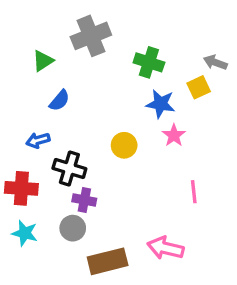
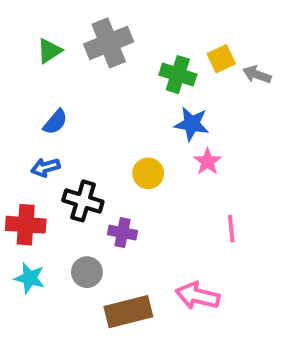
green triangle: (43, 61) -> (49, 51), moved
yellow square: (199, 87) -> (221, 59), moved
blue semicircle: (59, 101) -> (55, 122), moved
purple cross: (84, 200) -> (122, 233), moved

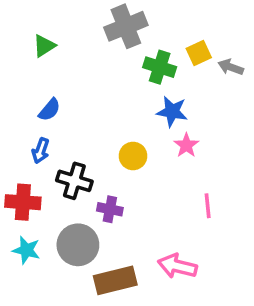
gray cross: (109, 43) -> (126, 26), moved
blue arrow: (45, 167) -> (41, 151), turned -55
gray circle: (87, 272) -> (78, 245), size x1.5

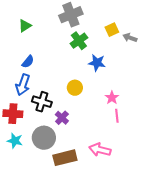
green cross: (160, 67) -> (79, 41), moved, turned 36
pink star: (186, 145) -> (112, 98), moved
blue arrow: (41, 151) -> (23, 85), size x1.5
purple cross: (110, 209) -> (62, 118), turned 32

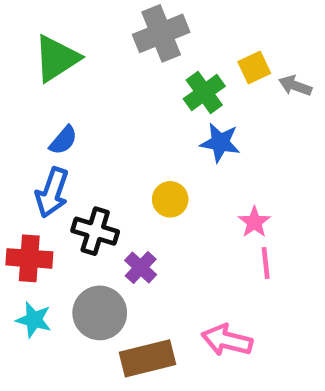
green triangle: (25, 26) -> (57, 58), size x1.6
green cross: (79, 41) -> (204, 93), moved

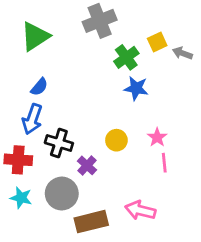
yellow circle: (170, 199) -> (116, 140), moved

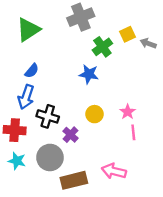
blue star: (136, 88) -> (89, 74), moved

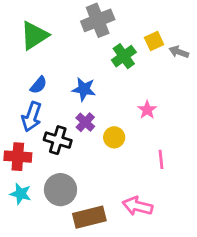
blue star: (89, 74) -> (84, 89), moved
pink star: (128, 112) -> (147, 110), moved
purple cross: (71, 135) -> (85, 122), moved

